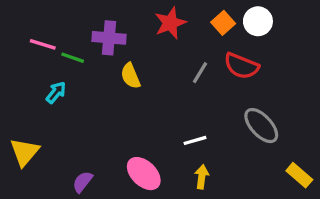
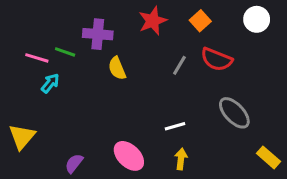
white circle: (258, 21) -> (257, 19), moved
pink line: (43, 44) -> (37, 58), moved

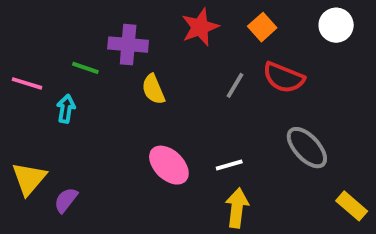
pink line: (37, 58) -> (27, 83), moved
cyan arrow: (50, 83) -> (66, 109), turned -30
pink ellipse: (129, 156) -> (169, 165), moved
yellow arrow: (181, 159) -> (237, 208), size x1.4
purple semicircle: (74, 163) -> (66, 200), moved

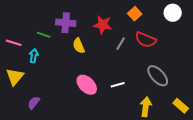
red star: (200, 27) -> (103, 25), moved, turned 30
yellow triangle: (29, 179) -> (15, 77), moved
yellow arrow: (237, 208) -> (146, 107), moved

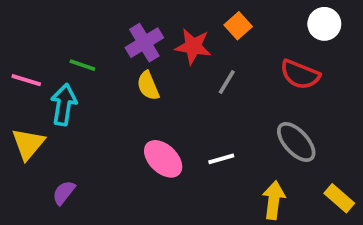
orange square: (135, 14) -> (238, 26), moved
purple cross: (66, 23) -> (144, 43), moved, turned -36
red semicircle: (146, 40) -> (300, 74), moved
cyan arrow: (34, 56) -> (64, 104), size x1.5

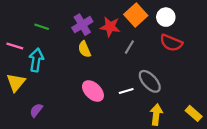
white circle: (324, 24) -> (166, 17), moved
orange square: (238, 26) -> (136, 15), size x1.5
green line: (82, 65) -> (42, 27), moved
gray ellipse: (296, 142) -> (150, 81), moved

